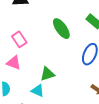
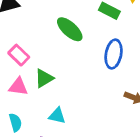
green triangle: (47, 74) -> (44, 78), moved

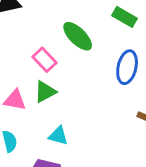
pink rectangle: (19, 55) -> (45, 60), moved

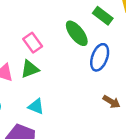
green ellipse: (78, 36) -> (77, 33), moved

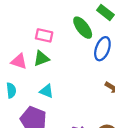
pink rectangle: (33, 43) -> (44, 35), turned -42

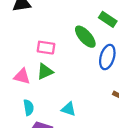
cyan semicircle: (11, 90) -> (29, 107), moved
cyan triangle: (47, 91) -> (69, 109), moved

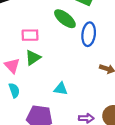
pink triangle: (22, 76) -> (12, 66), turned 42
cyan semicircle: (29, 107) -> (14, 90), moved

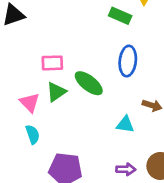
green ellipse: (65, 19) -> (89, 83), moved
cyan triangle: (61, 89) -> (125, 124), moved

